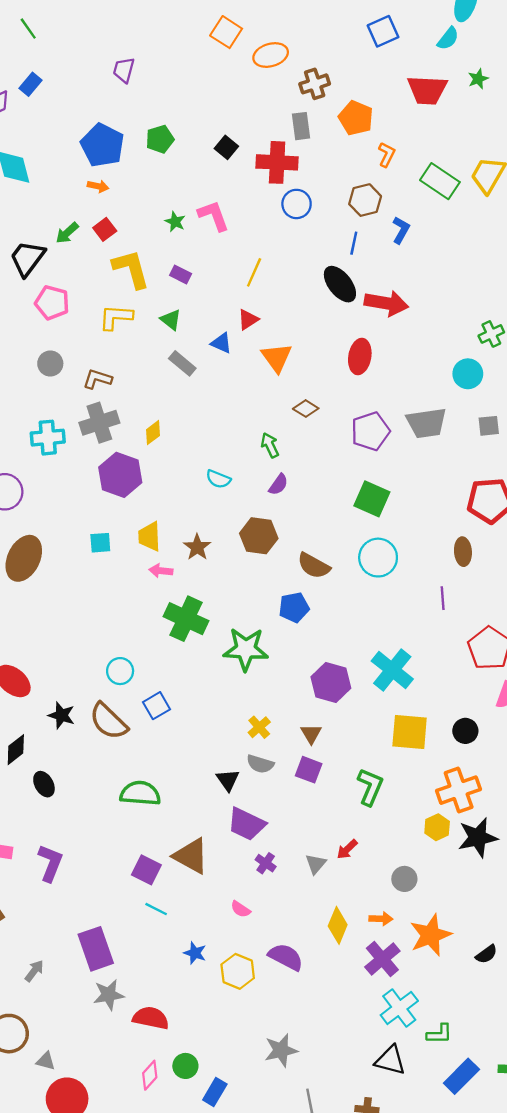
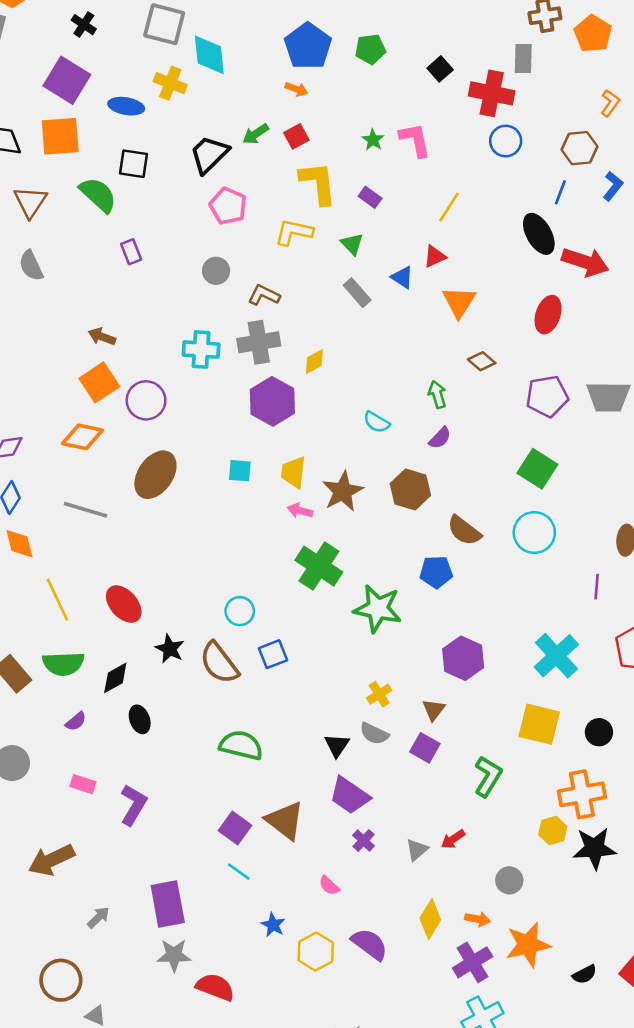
orange pentagon: (356, 118) -> (593, 34), moved
brown star: (197, 547) -> (343, 491), size x1.4
cyan cross: (392, 670) -> (556, 656), moved

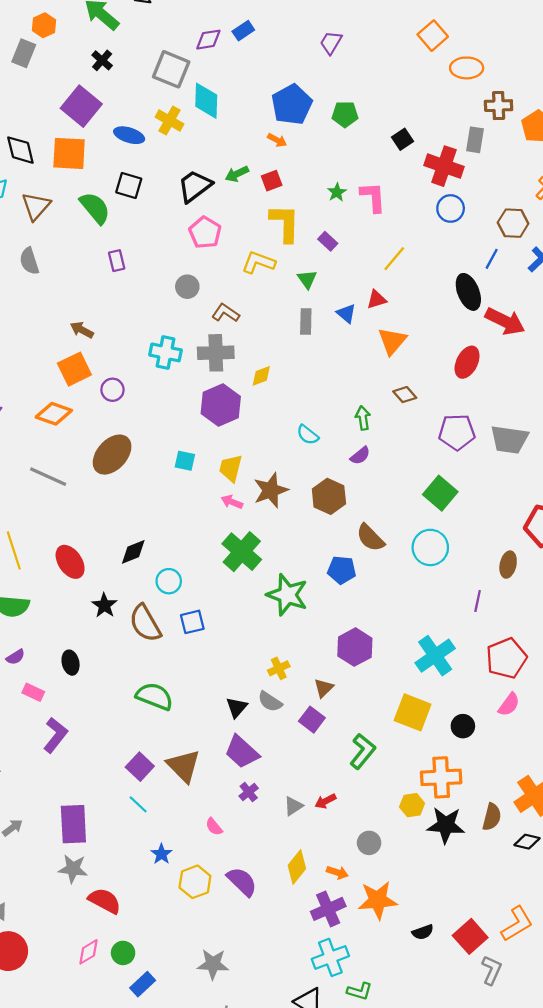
gray rectangle: (357, 293) -> (306, 322), turned 35
purple circle: (146, 400) -> (112, 390), size x0.7
black diamond: (115, 678) -> (133, 552), moved
pink rectangle: (83, 784) -> (33, 692), moved

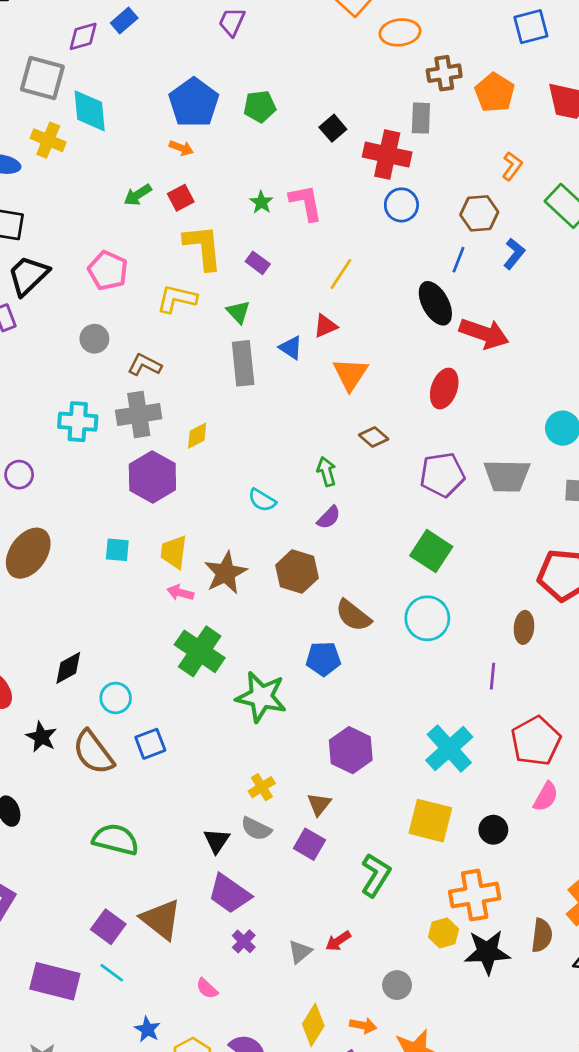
black trapezoid: (195, 186) -> (28, 276), moved
gray rectangle: (306, 322) -> (243, 363), size x1.4
purple rectangle: (73, 824) -> (55, 981), moved, turned -66

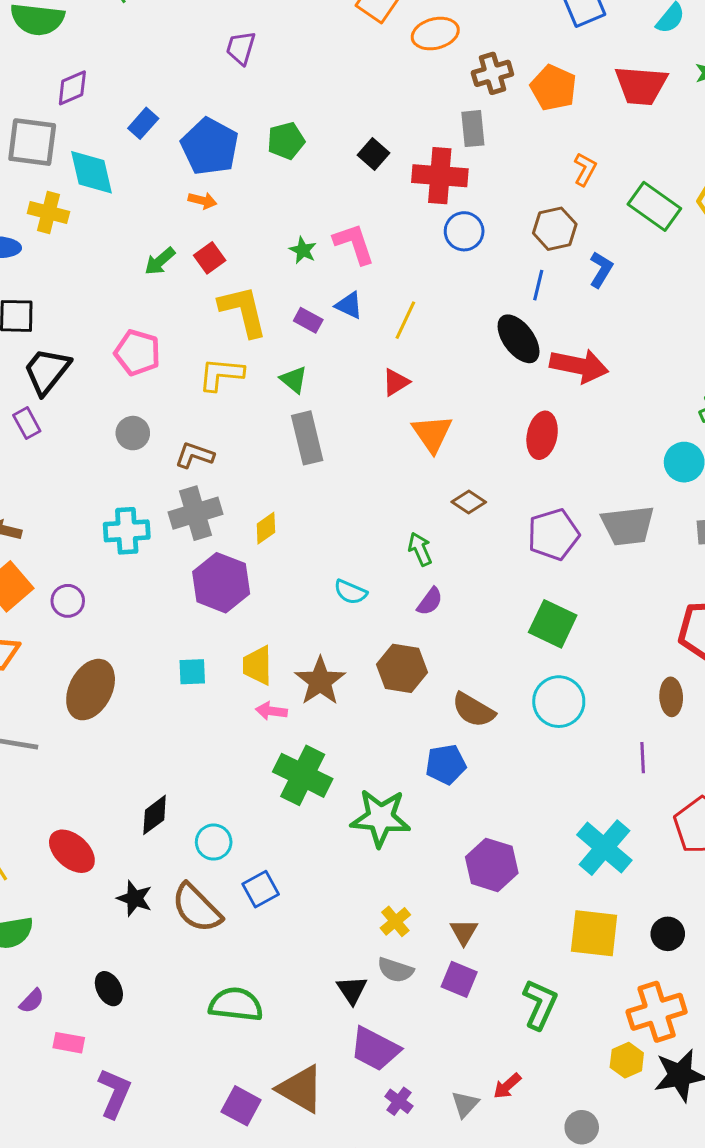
blue rectangle: (124, 20) -> (143, 123), moved
blue triangle: (291, 348) -> (349, 305), moved

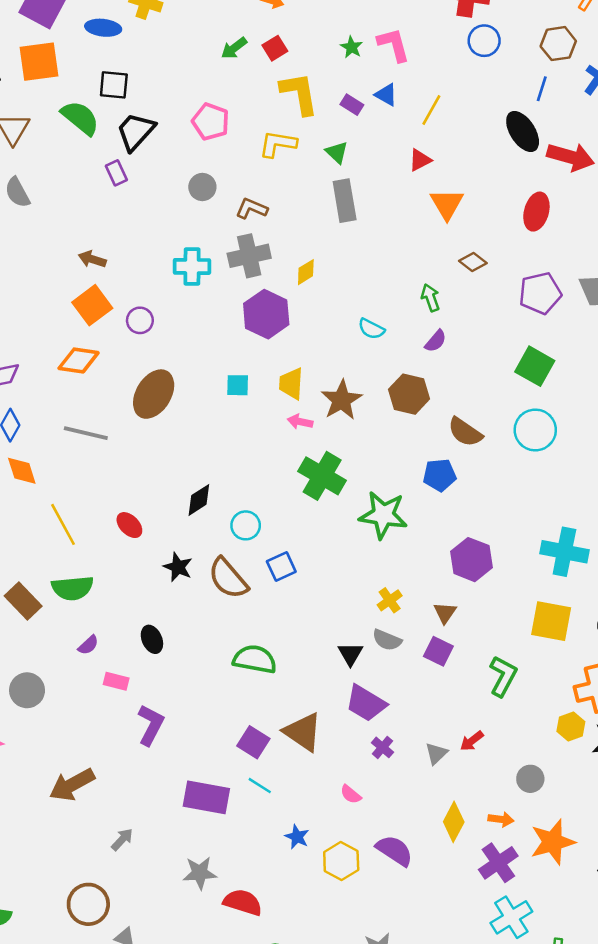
cyan cross: (604, 848) -> (564, 552), turned -33
red ellipse: (72, 851) -> (129, 525), size x0.7

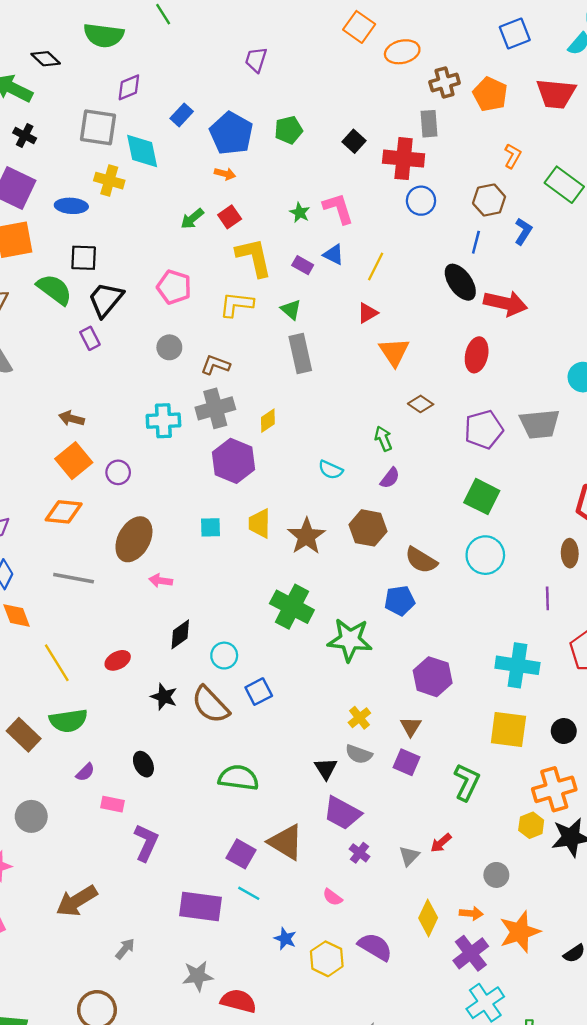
pink arrow: (300, 422) -> (161, 581), moved
red ellipse: (129, 525) -> (118, 660), turned -70

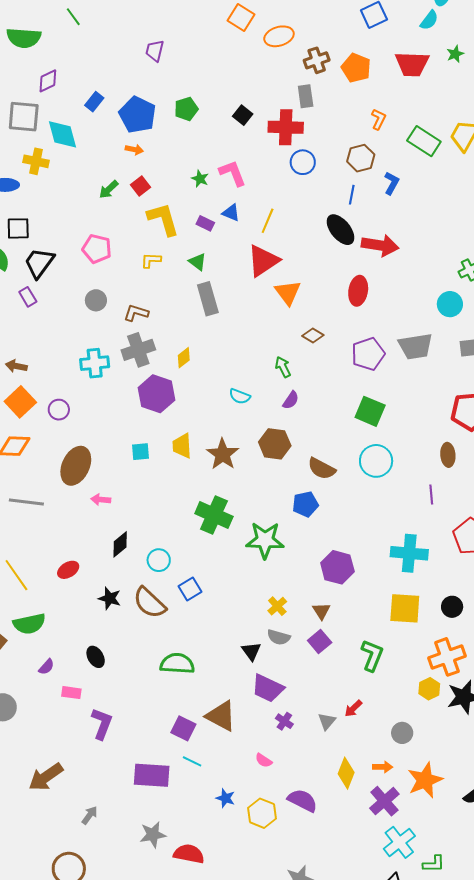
yellow L-shape: (236, 304) -> (151, 260), size x0.7
red triangle: (368, 313) -> (263, 261), size x1.8
purple square: (406, 762) -> (320, 642), turned 30

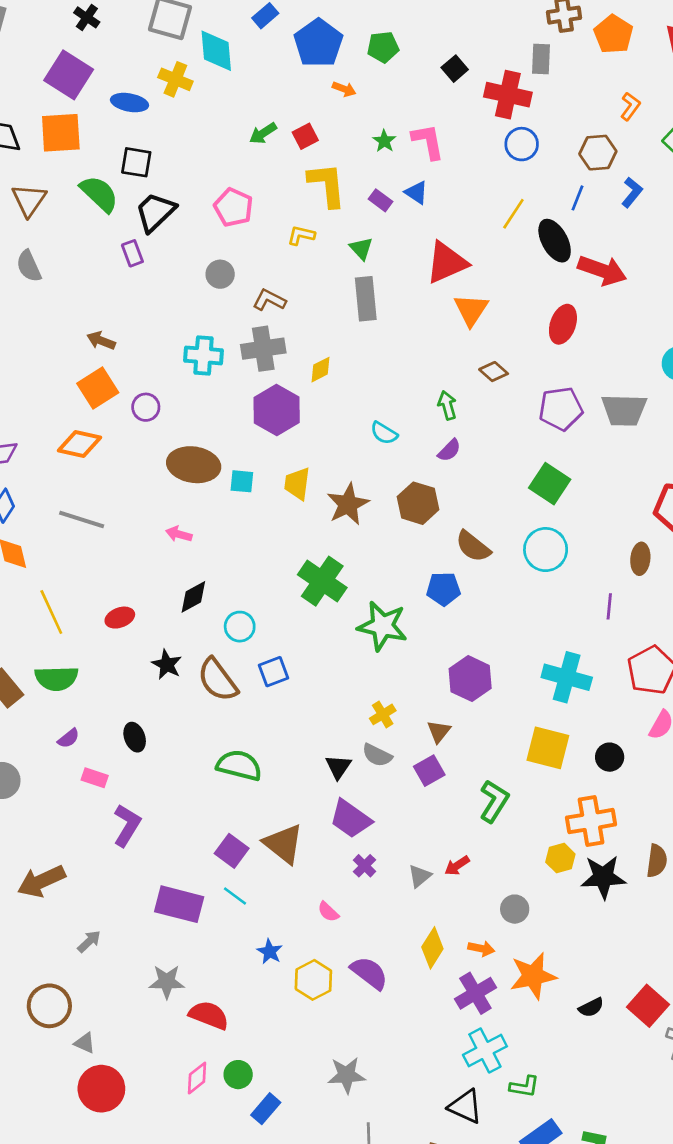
orange arrow: (134, 150) -> (344, 89), moved
yellow line: (268, 221) -> (513, 214), moved
brown ellipse: (76, 466) -> (194, 465), moved, turned 63

